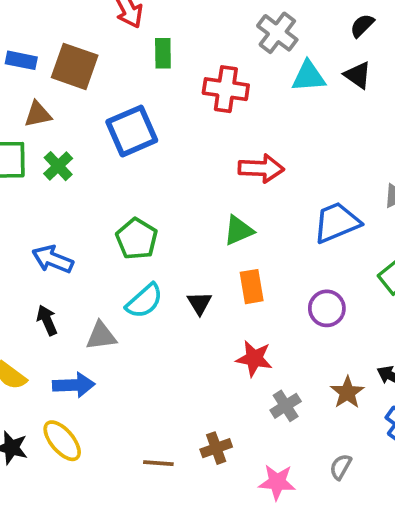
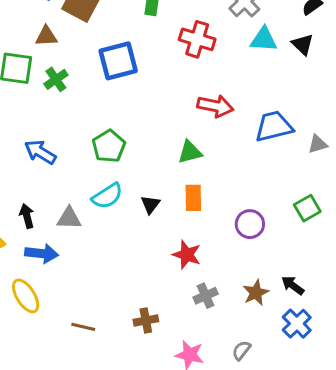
blue trapezoid: (337, 222) -> (274, 126), moved
black arrow: (47, 320) -> (27, 216), moved
brown line: (158, 463) -> (83, 327), moved

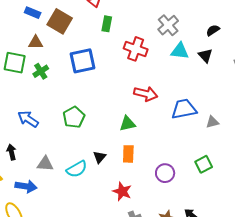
cyan semicircle: (107, 196) -> (77, 169), moved
black arrow: (27, 216) -> (11, 152), moved

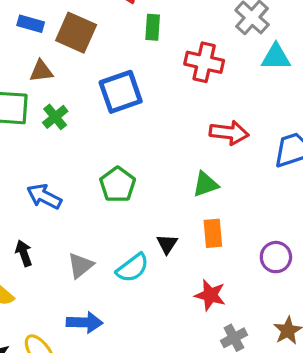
gray triangle: (45, 164) -> (80, 265), turned -36
blue arrow: (26, 186) -> (84, 322), moved

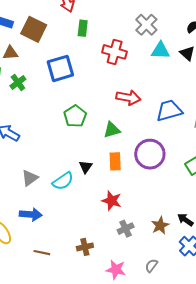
green pentagon: (118, 185) -> (75, 116), moved
purple circle: (276, 257) -> (150, 154), moved, size x1.5

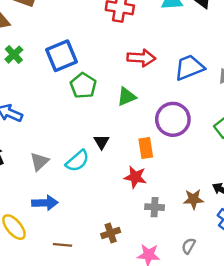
blue square: (60, 68) -> (62, 56), moved
orange rectangle: (115, 161) -> (146, 148), moved
brown star: (160, 225) -> (193, 199), turned 30
gray cross: (126, 229) -> (155, 207), turned 35

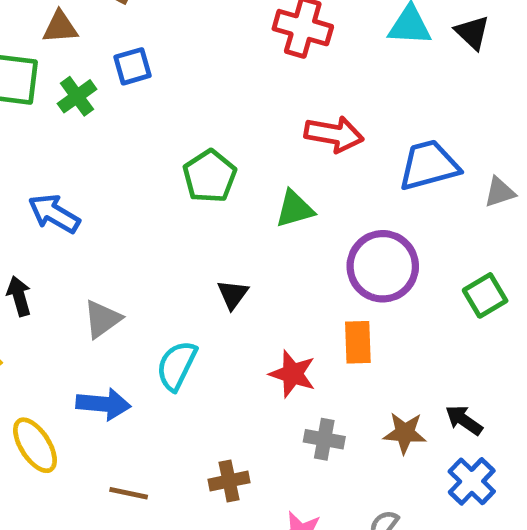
blue square: (62, 56) -> (133, 66), moved, size x0.6
orange rectangle: (146, 148) -> (358, 342), moved
cyan semicircle: (77, 161) -> (177, 366), moved, turned 150

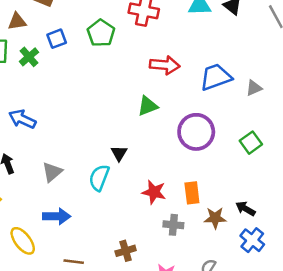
green pentagon: (210, 176) -> (101, 33), moved
orange rectangle: (358, 342) -> (192, 193), moved
cyan semicircle: (177, 366) -> (99, 178), moved

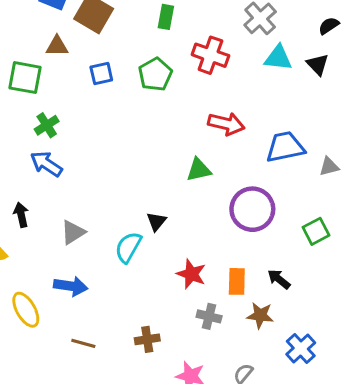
green cross: (29, 57) -> (47, 125), moved
black arrow: (245, 209) -> (279, 279), moved

